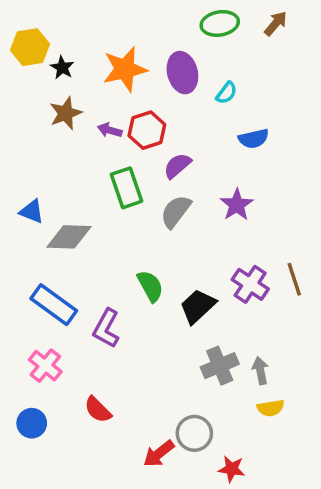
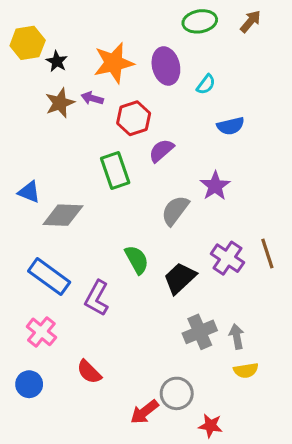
purple arrow: (110, 130) -> (92, 98), moved
gray semicircle: (176, 211) -> (175, 210), moved

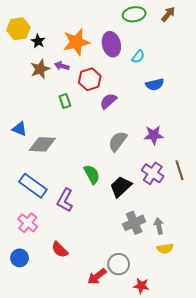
green rectangle: (115, 171) -> (65, 101), moved, size x0.6
purple star: (215, 186) -> (154, 135), moved, turned 30

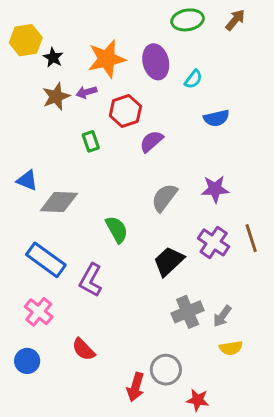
purple arrow: (62, 66) -> (86, 92), turned -32
green semicircle: (92, 174) -> (117, 229), moved
gray arrow: (159, 226) -> (222, 316), turned -133
red arrow: (97, 277) -> (136, 387), turned -36

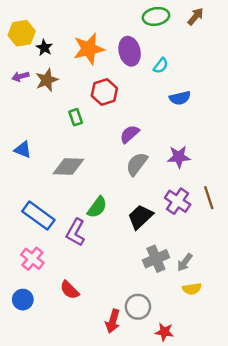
purple arrow: (86, 92) -> (20, 76), moved
purple semicircle: (151, 141) -> (130, 134), moved
gray diamond: (59, 202) -> (68, 166), moved
green semicircle: (117, 229) -> (97, 207), moved, turned 65

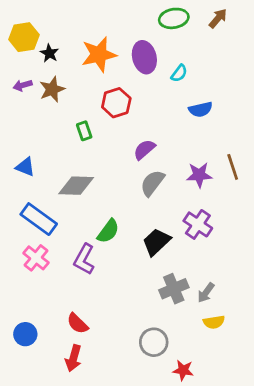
brown line: (209, 198) -> (233, 167), moved
blue rectangle: (38, 216) -> (39, 219), moved
pink cross: (32, 259) -> (36, 258), moved
red arrow: (113, 321) -> (73, 358), moved

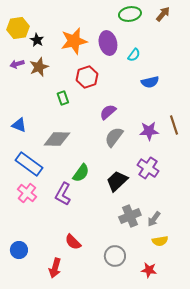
red semicircle: (77, 323) -> (73, 242), moved
red star: (183, 370) -> (149, 270), moved

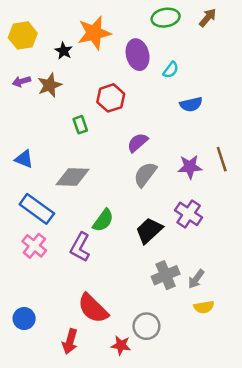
black star: (37, 40) -> (64, 51), moved
orange star: (74, 41) -> (94, 33), moved
red semicircle: (73, 242) -> (93, 308), size x1.5
red star: (149, 270) -> (121, 345), moved

